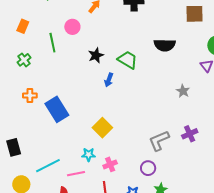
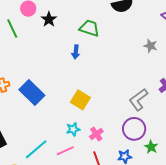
black star: (96, 55) -> (49, 19), moved
purple circle: (148, 168) -> (134, 129), size x1.5

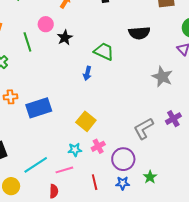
gray star: (150, 46) -> (162, 77), size x1.5
blue rectangle: (32, 93) -> (39, 108), turned -70
purple circle: (134, 129) -> (123, 159), moved
pink cross: (96, 134) -> (98, 146), moved

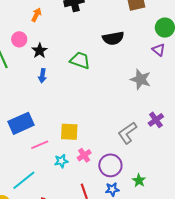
blue arrow: (87, 73) -> (42, 76), moved
yellow square: (86, 121) -> (69, 132), turned -30
pink line: (64, 170) -> (40, 145), moved

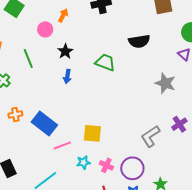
pink circle: (19, 39) -> (45, 29), moved
blue rectangle: (21, 123) -> (44, 123), turned 60
pink cross: (84, 155) -> (106, 165), moved, turned -32

